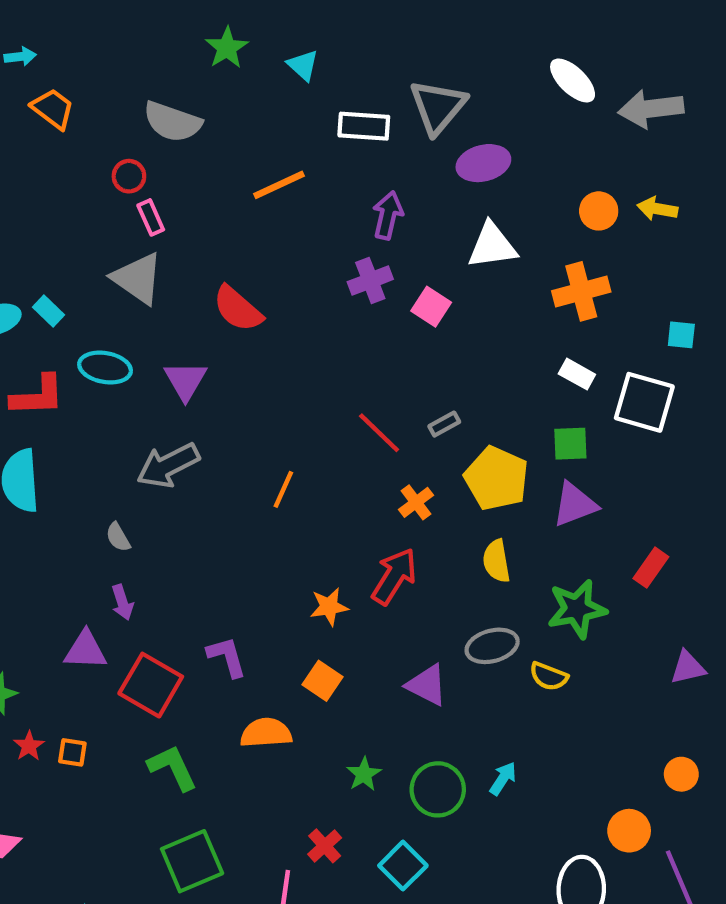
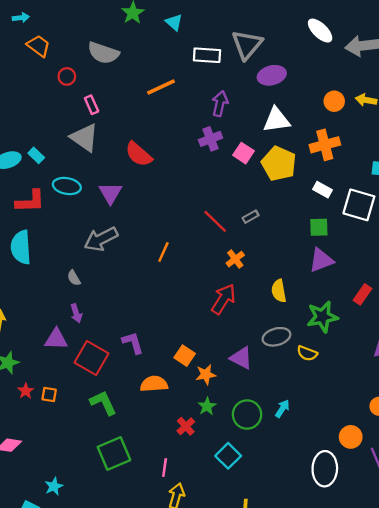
red circle: (129, 176) -> (67, 76), moved
yellow pentagon: (496, 478) -> (279, 164), moved
orange star: (329, 607) -> (206, 374), moved
red cross: (325, 846) -> (186, 426), moved

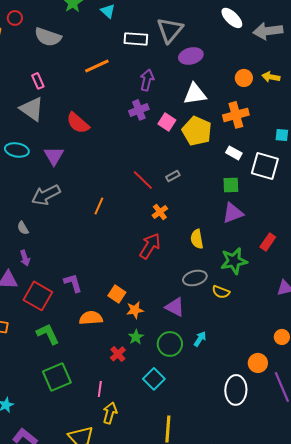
red circle: (67, 76) -> (15, 18), moved
purple triangle: (241, 358) -> (175, 307), moved

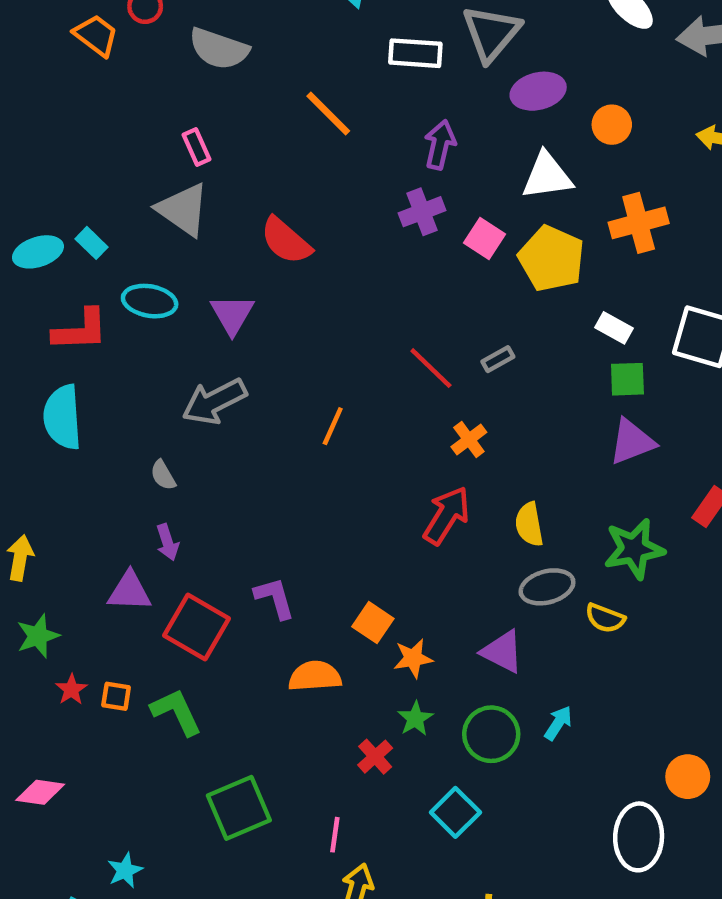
orange line: (97, 66) -> (328, 113), turned 70
orange circle: (244, 78) -> (612, 125), moved
white rectangle: (234, 153) -> (614, 328), moved
yellow semicircle: (197, 239) -> (529, 524), moved
green L-shape: (48, 334) -> (176, 712), moved

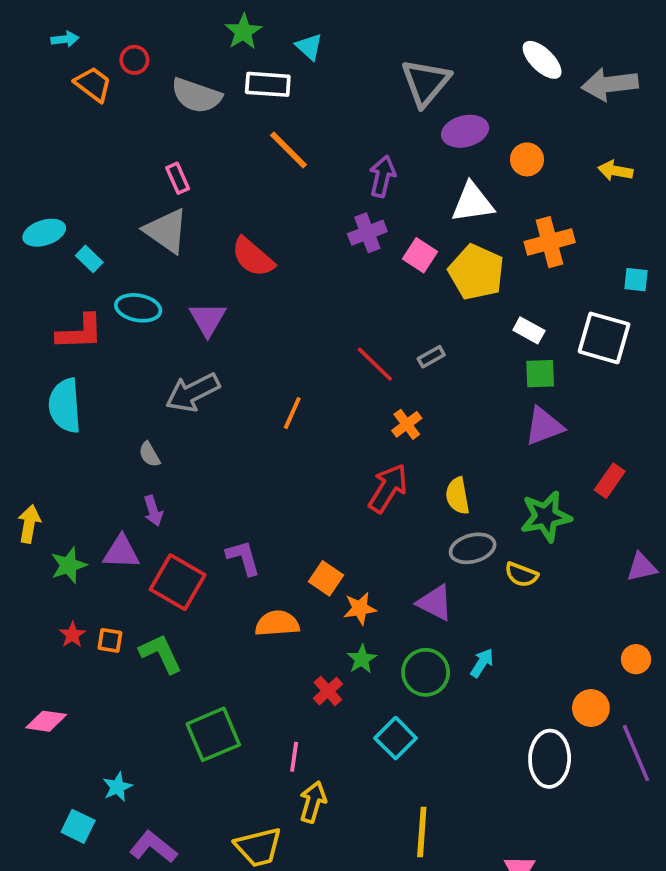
white rectangle: (415, 53) -> (268, 84), moved
cyan ellipse: (38, 252) -> (44, 233), moved
green star: (38, 636) -> (69, 565), moved

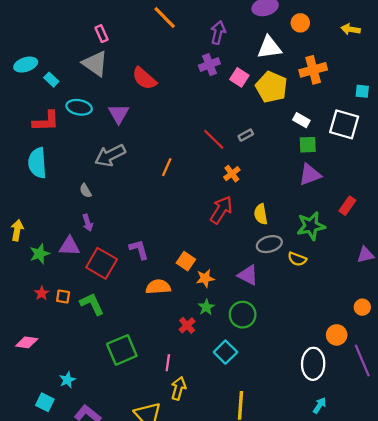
cyan arrow: (482, 663) -> (320, 405), moved

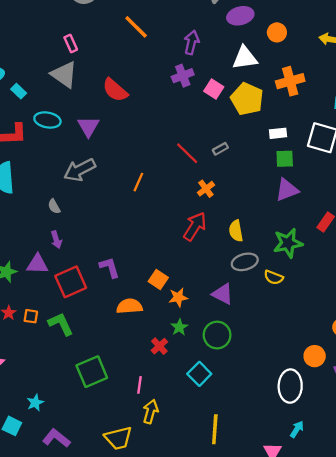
white rectangle: (301, 120) -> (278, 133), turned -35
red square: (102, 263) -> (71, 282), turned 36

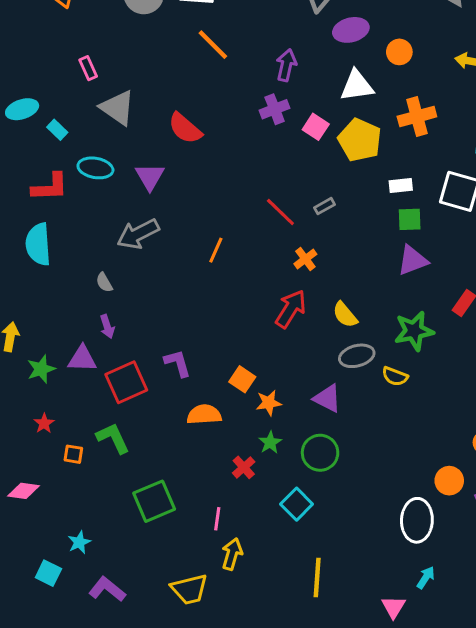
pink rectangle: (71, 44) -> (88, 68), moved
yellow semicircle: (236, 231) -> (345, 315), turned -30
orange square: (31, 316) -> (73, 454), moved

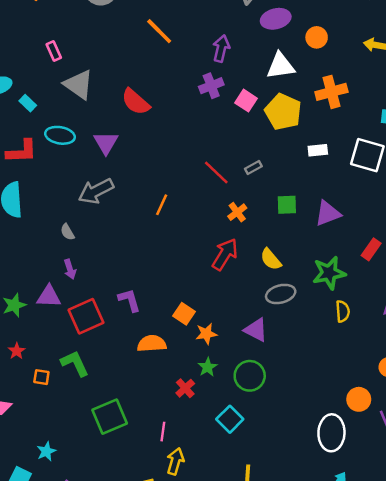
green square: (410, 219) -> (287, 205), moved
yellow semicircle: (395, 376) -> (343, 311), moved, turned -115

